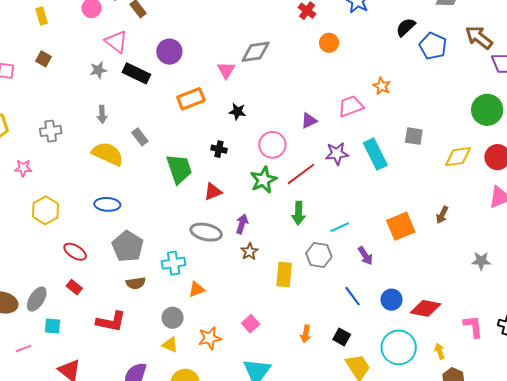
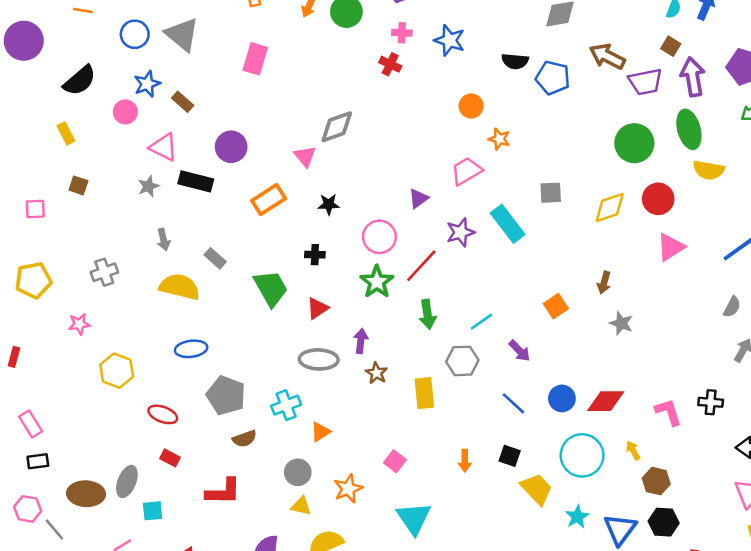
black semicircle: (406, 27) -> (515, 61), turned -120
orange circle: (329, 43) -> (471, 106), moved
orange square: (401, 226) -> (556, 306), size x0.7
gray star: (481, 261) -> (621, 323), moved, turned 30

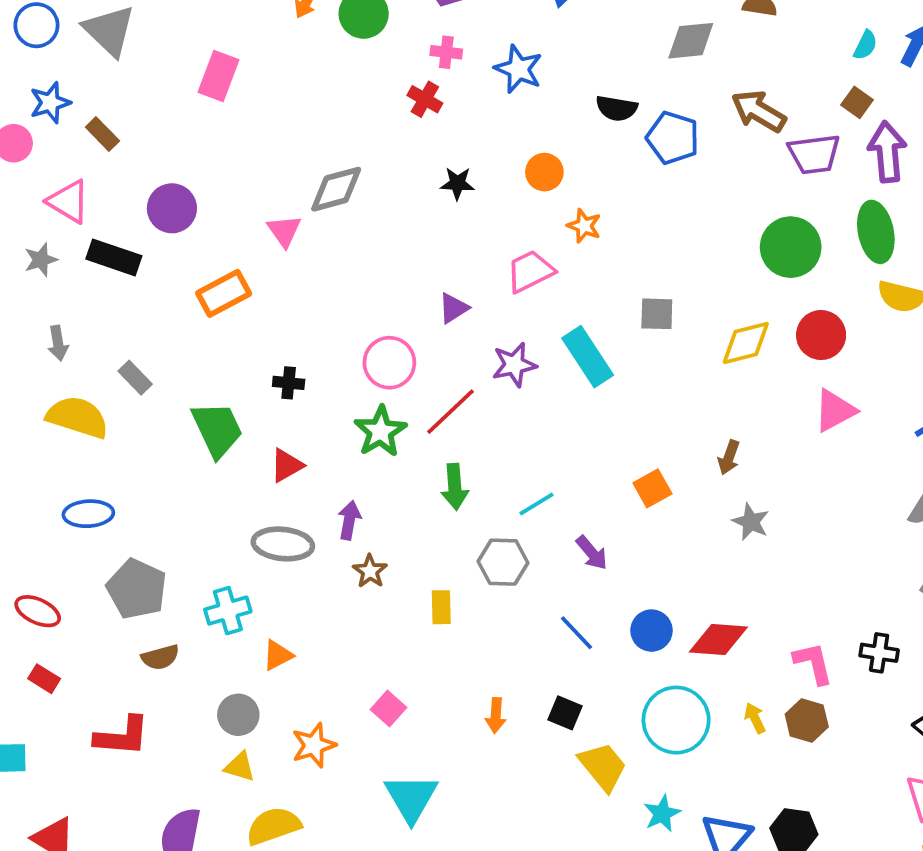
black star: (329, 204) -> (457, 183), moved
yellow rectangle: (424, 393) -> (441, 607), size x0.7
brown hexagon: (656, 481) -> (807, 720), moved

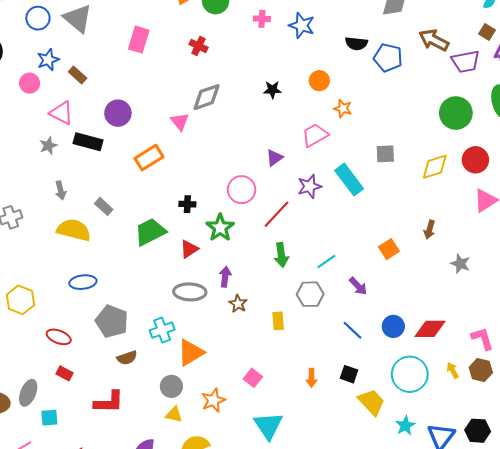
red cross: (425, 99) -> (198, 46), moved
green trapezoid: (217, 429) -> (150, 232), turned -88
green star: (380, 431) -> (220, 228), moved
gray star: (751, 522) -> (460, 264), moved
orange triangle: (278, 655) -> (191, 353), size x1.6

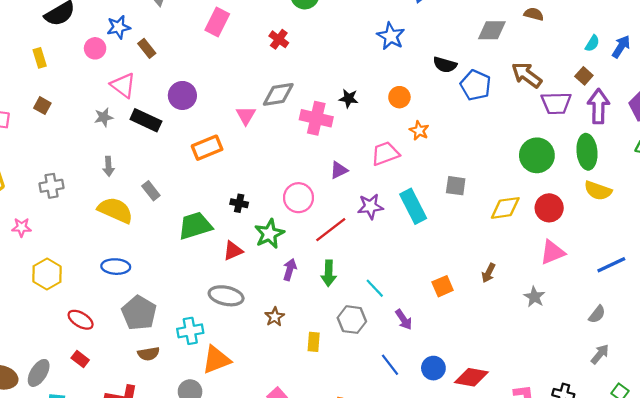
pink cross: (262, 19) -> (316, 118), moved, size x1.8
cyan line: (326, 262) -> (375, 288), turned 72
gray star: (460, 264) -> (534, 297), moved
purple arrow: (225, 277) -> (290, 270), moved

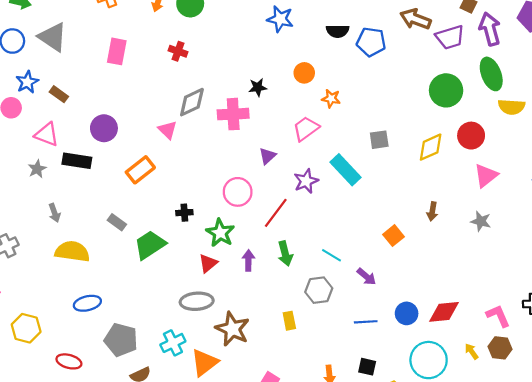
gray rectangle: (151, 191) -> (117, 222), moved
red triangle: (233, 251) -> (208, 263), moved
brown star: (275, 317) -> (232, 329), moved, size x1.8
blue line: (390, 365) -> (366, 322), turned -40

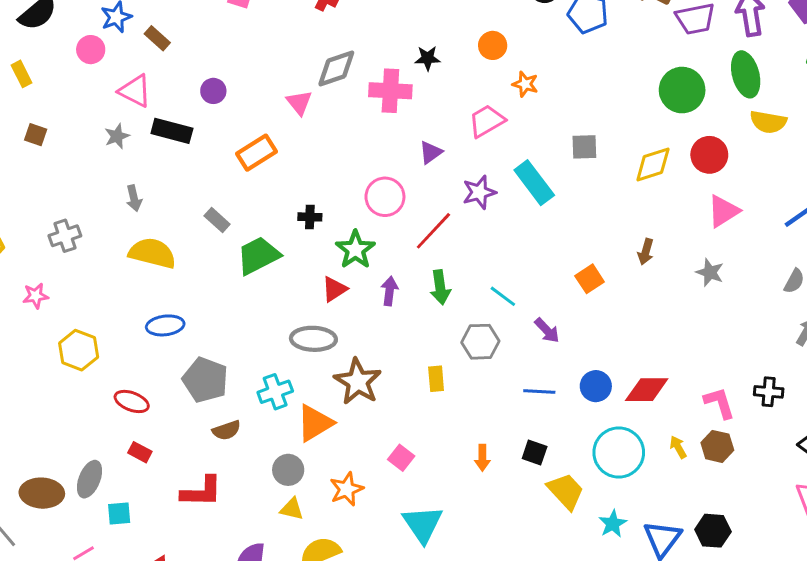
purple circle: (104, 128) -> (213, 91), size x0.7

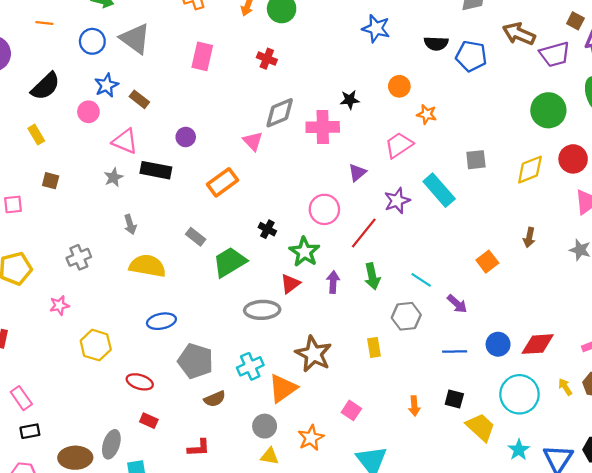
black cross: (310, 217) -> (267, 229), turned 30
gray ellipse: (313, 339) -> (262, 310), moved
red L-shape: (201, 492) -> (199, 448), size x0.7

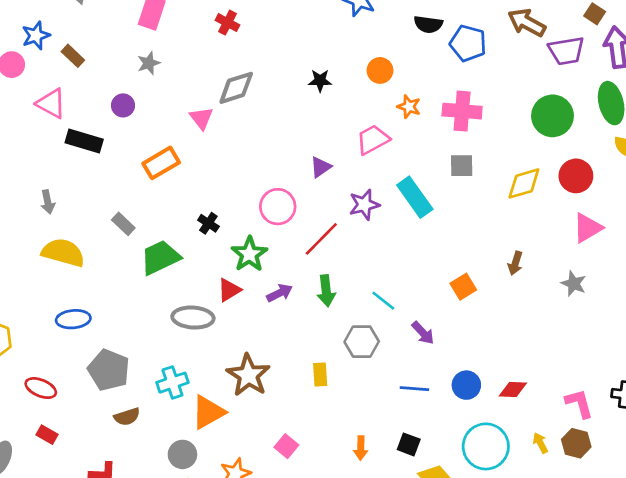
pink cross: (323, 127) -> (462, 111), moved
gray star: (114, 177) -> (149, 63), moved
purple arrow: (333, 282) -> (280, 293), turned 55
red diamond: (538, 344) -> (513, 389), size x0.7

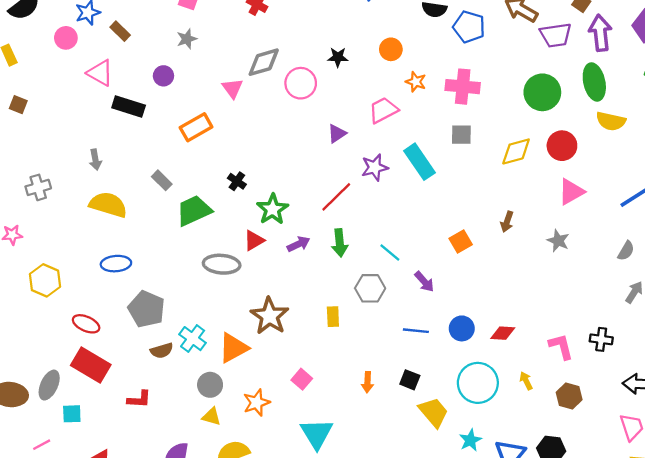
pink circle: (278, 207) -> (301, 83), moved
cyan cross: (172, 383) -> (193, 339), moved, turned -36
red rectangle: (47, 435) -> (91, 365), size x2.0
brown hexagon: (576, 443) -> (569, 396), moved

